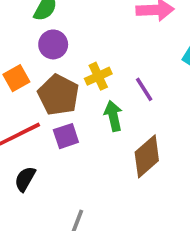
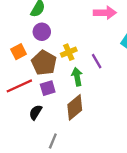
brown diamond: (147, 156) -> (75, 107), moved
black semicircle: (25, 179) -> (36, 112), moved

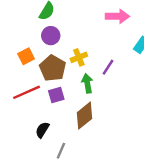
purple line: (97, 61) -> (108, 67), turned 63
black semicircle: (36, 112) -> (42, 130), moved

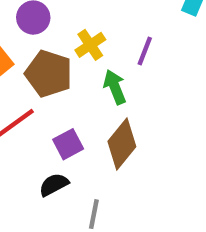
purple square: (56, 95) -> (68, 144), moved
black semicircle: (42, 130) -> (54, 185), turned 42

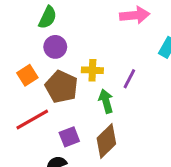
yellow cross: (90, 45) -> (92, 70), turned 30

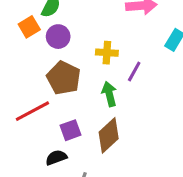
yellow cross: (92, 70) -> (107, 53), moved
orange square: (27, 75) -> (29, 27), moved

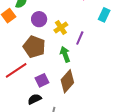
purple circle: (58, 37) -> (39, 19), moved
yellow cross: (107, 53) -> (61, 27), turned -32

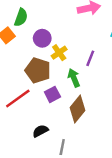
yellow cross: (61, 27) -> (59, 53), moved
purple square: (42, 80) -> (52, 94), moved

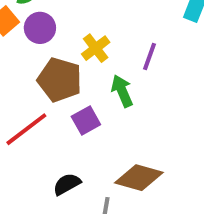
purple circle: (42, 38) -> (40, 28), moved
brown diamond: (78, 109) -> (139, 178), moved, turned 68

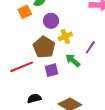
purple circle: (40, 28) -> (51, 21), moved
green arrow: (122, 91) -> (73, 60), turned -42

